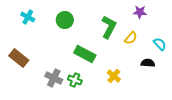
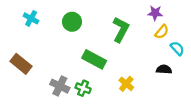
yellow semicircle: (131, 38) -> (162, 32), moved

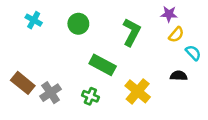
brown rectangle: (21, 64) -> (23, 83), moved
yellow cross: (126, 84) -> (138, 91), size x1.5
gray cross: (60, 86) -> (51, 93), moved, turned 30

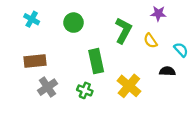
yellow semicircle: (176, 35) -> (150, 41), moved, turned 105
green rectangle: (103, 65) -> (96, 61), turned 50
brown rectangle: (23, 83) -> (35, 61), moved, turned -45

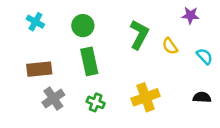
purple star: (158, 14) -> (190, 15), moved
green rectangle: (96, 61) -> (89, 61), moved
black semicircle: (167, 71) -> (202, 97), moved
yellow cross: (129, 86) -> (146, 97), turned 30

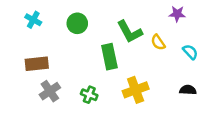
green L-shape: (139, 35) -> (130, 32), turned 124
green rectangle: (89, 61) -> (109, 57), moved

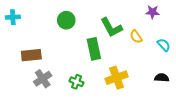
cyan cross: (33, 20) -> (13, 17), moved, turned -32

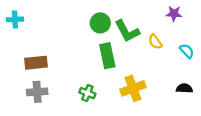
green circle: (66, 20) -> (100, 23), moved
gray cross: (43, 79) -> (37, 92), moved, turned 30

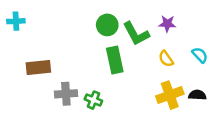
purple star: (174, 14) -> (167, 24), moved
yellow semicircle: (155, 42) -> (166, 59), moved
yellow cross: (133, 88) -> (170, 95), moved
gray cross: (37, 92) -> (66, 94), moved

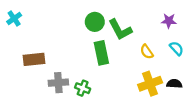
cyan cross: (16, 21) -> (14, 19), turned -32
purple star: (167, 24) -> (169, 21), moved

